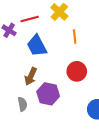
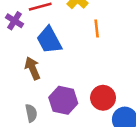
red circle: (77, 71) -> (103, 98), moved
brown arrow: (31, 76) -> (32, 68), moved, turned 132

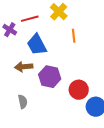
brown arrow: (32, 68) -> (24, 67), turned -72
purple hexagon: (63, 100) -> (50, 77), moved

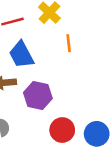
red circle: (79, 90) -> (62, 130), moved

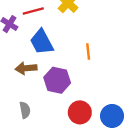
orange line: (69, 43) -> (88, 52), moved

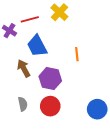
brown arrow: (26, 68) -> (24, 68), turned 66
red circle: (80, 112) -> (50, 106), moved

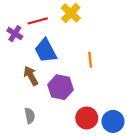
red circle: (50, 106) -> (87, 118), moved

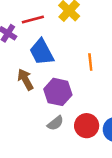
gray semicircle: (30, 116) -> (55, 123), moved, turned 63

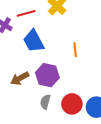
brown arrow: (25, 79) -> (20, 78), moved, turned -90
gray semicircle: (55, 123) -> (45, 102), turned 144

